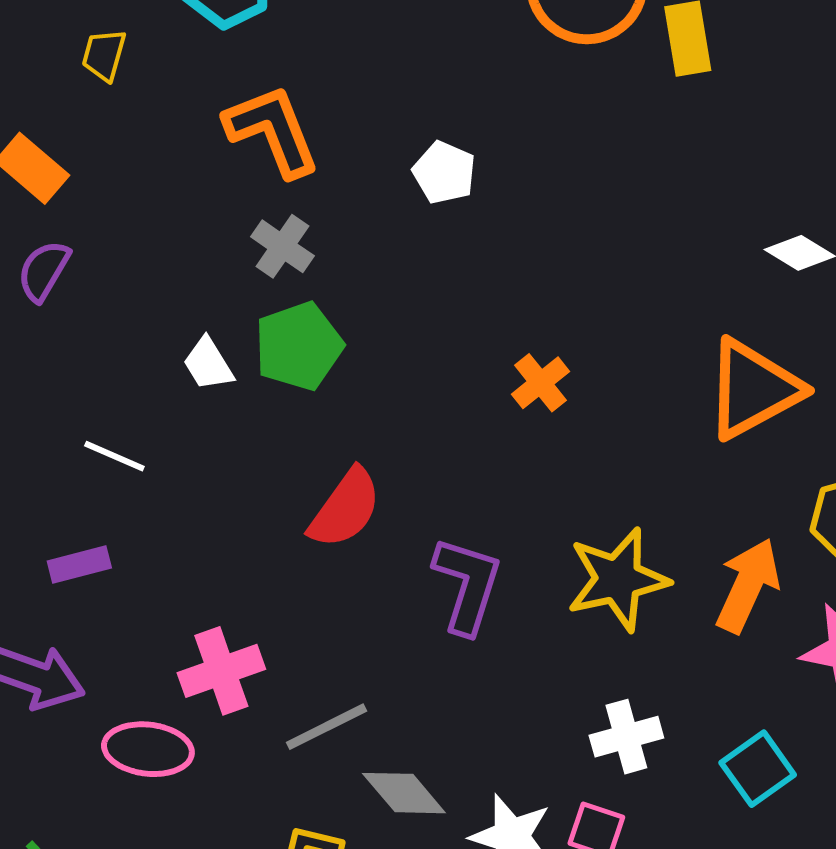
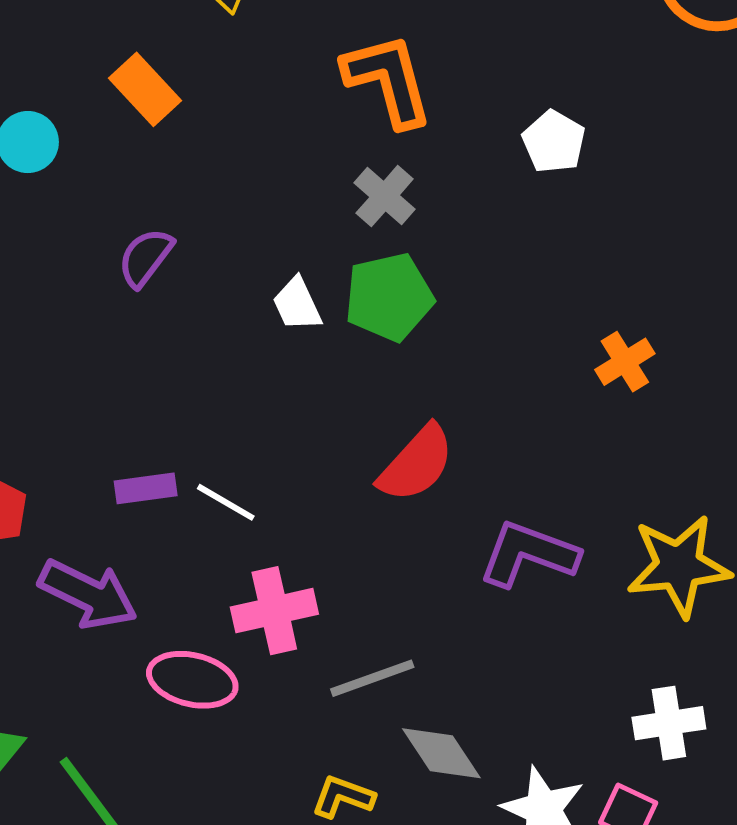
purple semicircle: (44, 271) -> (145, 257), moved
white line: (114, 456) -> (226, 502), moved
purple L-shape: (467, 585) -> (529, 554), turned -94

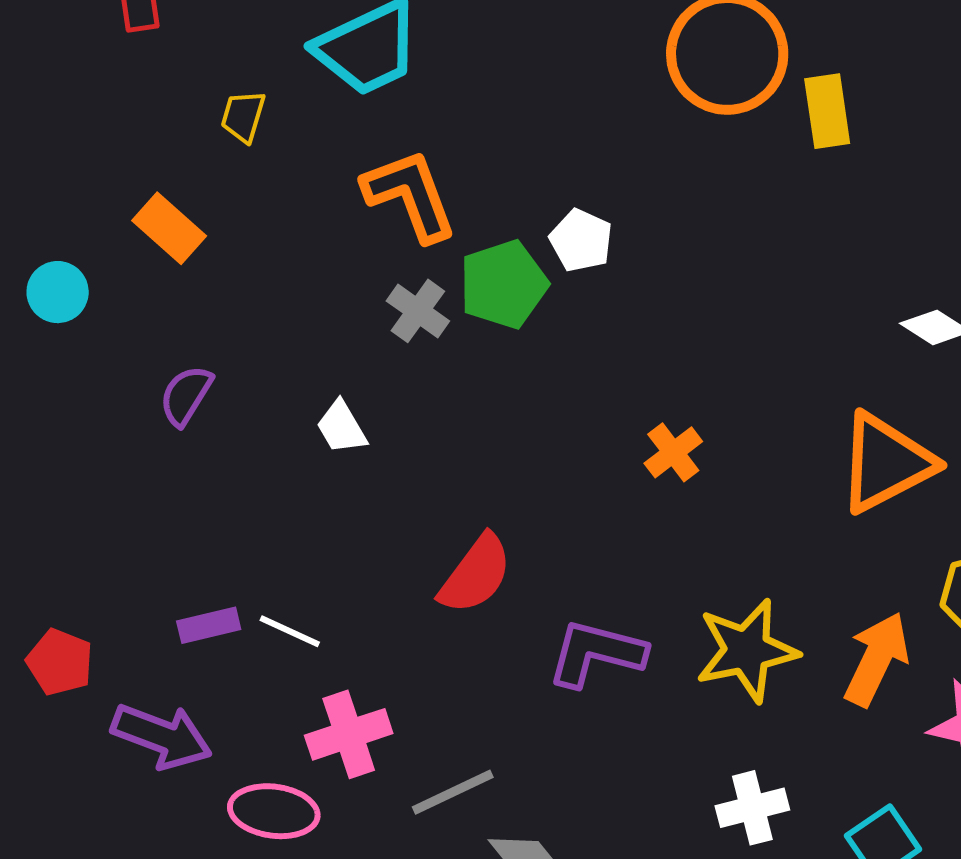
green pentagon: (389, 297) -> (503, 284), moved

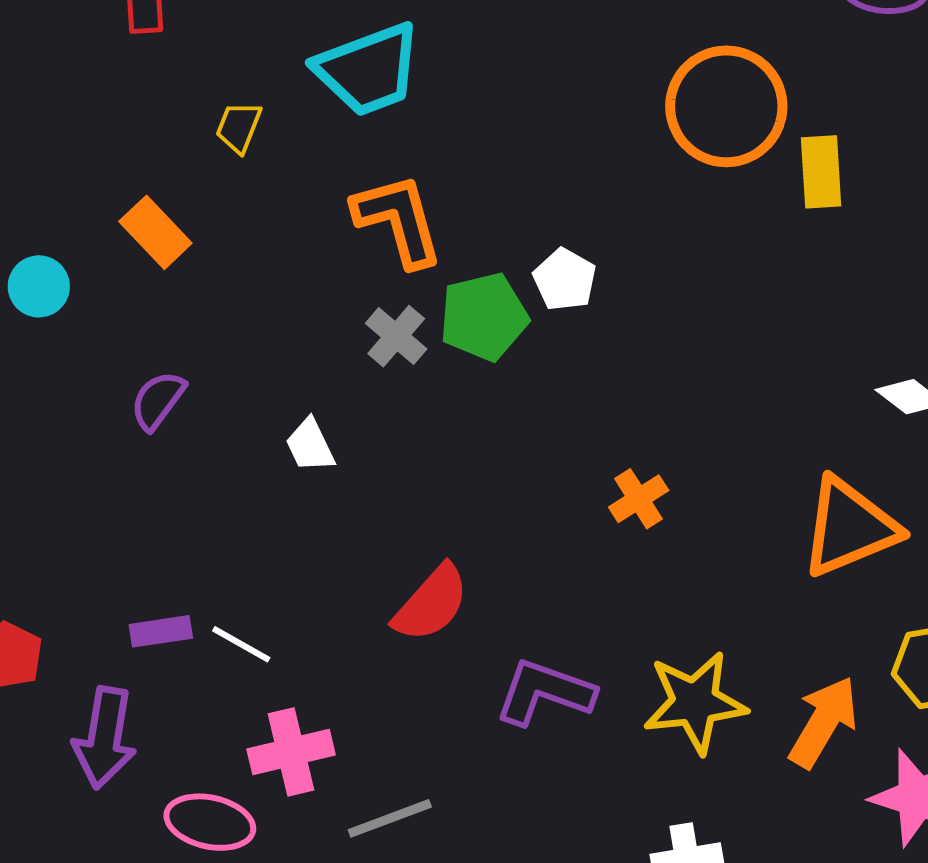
purple arrow: (162, 736) -> (105, 738), turned 74

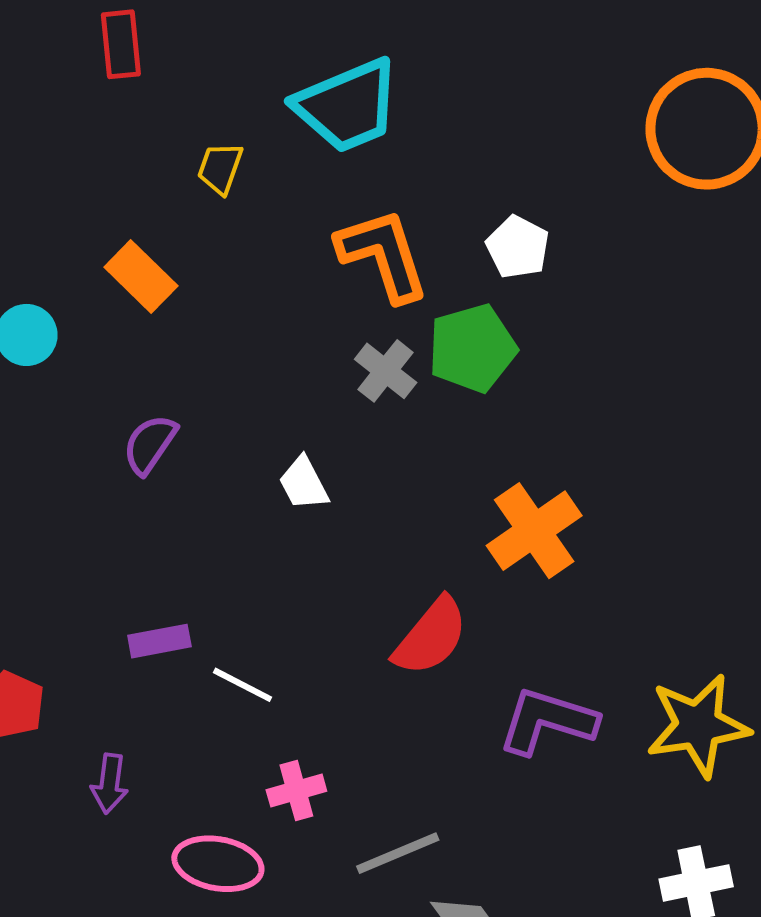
white pentagon: (565, 280) -> (518, 247), moved
orange cross: (639, 499) -> (534, 531), moved, size x1.6
purple rectangle: (161, 631) -> (159, 641), moved
purple arrow: (105, 738) -> (110, 784), size x0.6
pink cross: (291, 752) -> (296, 791), size x0.7

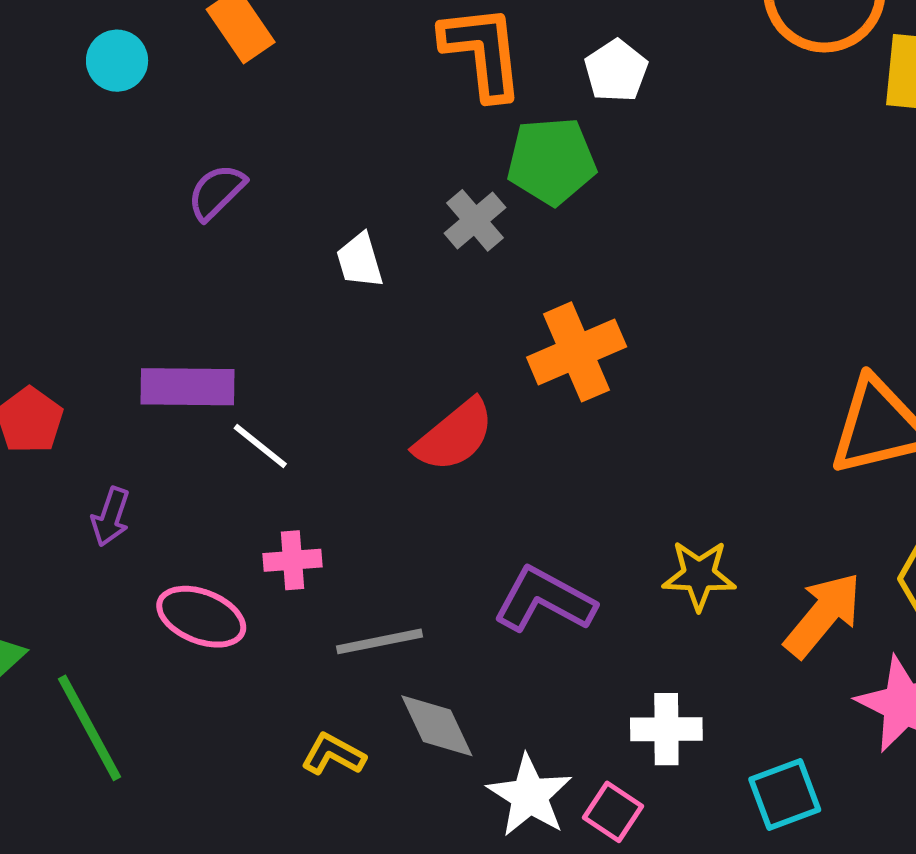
gray cross: (386, 371) -> (475, 220), moved
purple rectangle: (159, 641) -> (187, 387), size x1.5
purple L-shape: (547, 721) -> (544, 600), moved
yellow star: (698, 725) -> (699, 575), size x0.7

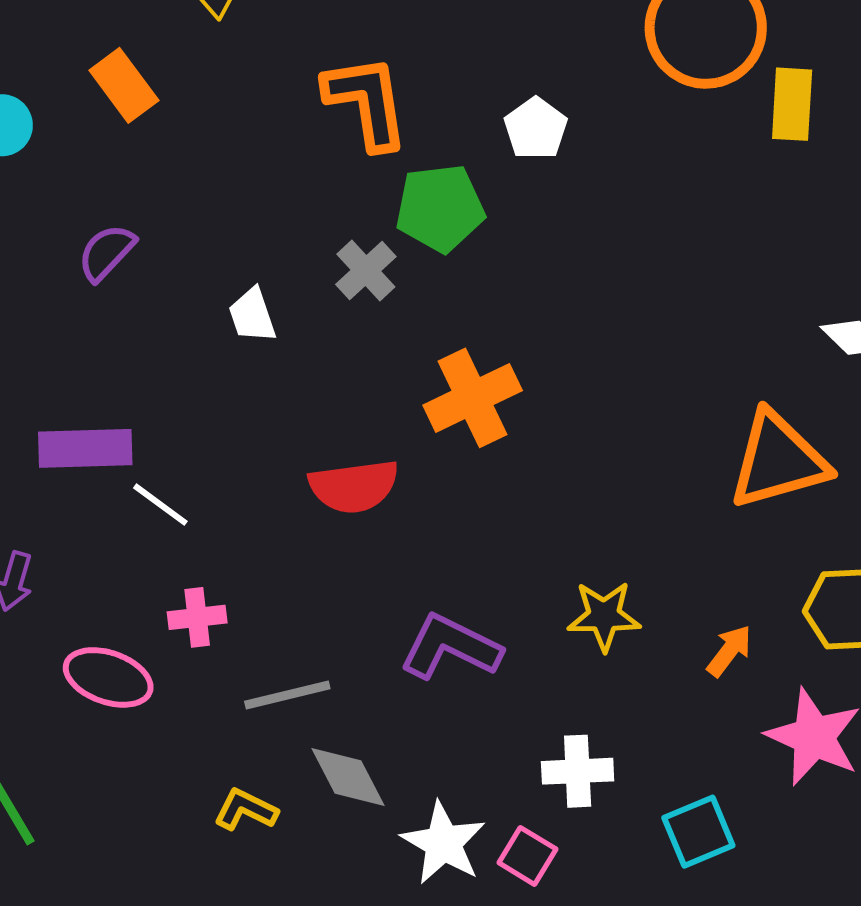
white pentagon: (616, 71) -> (536, 129), moved
red semicircle: (454, 436) -> (354, 486), turned 34
orange arrow: (823, 615) -> (729, 651), size x0.6

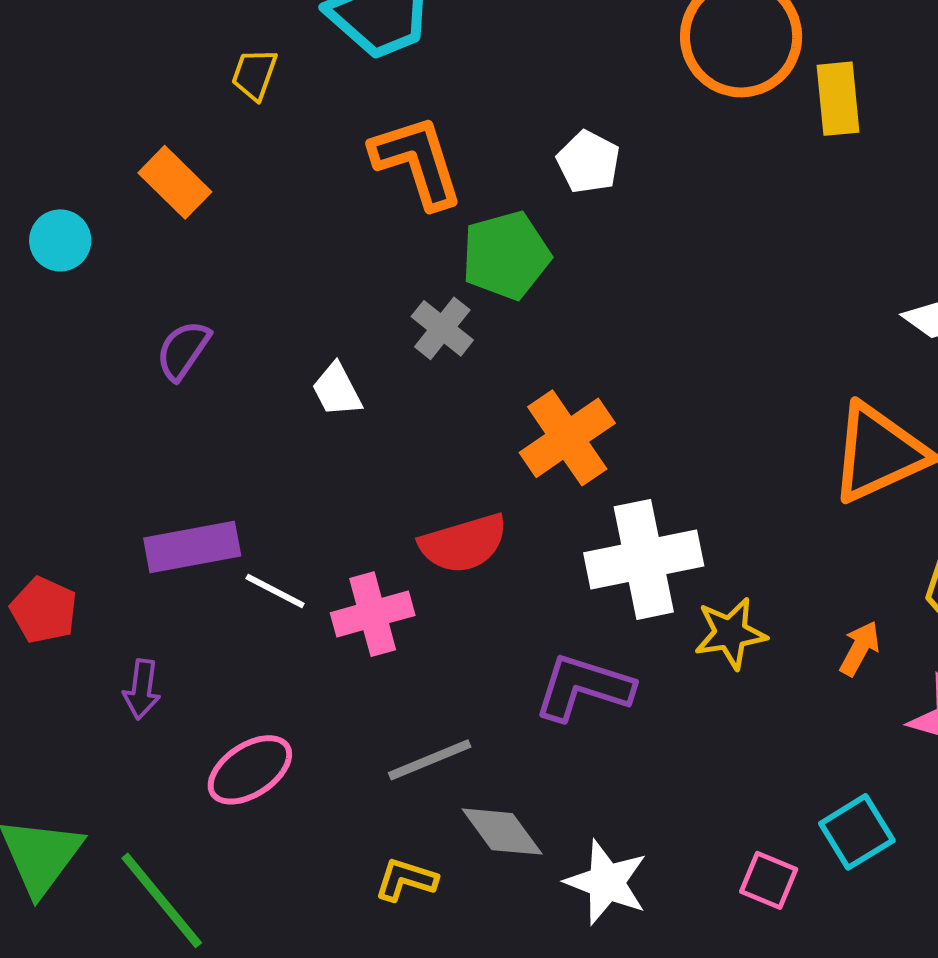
pink cross: (197, 617) -> (373, 614), moved, size x1.4
pink ellipse: (108, 677) -> (250, 770), turned -44
white cross: (578, 771) -> (644, 559), moved, size x1.6
pink square: (527, 856) -> (769, 880), moved

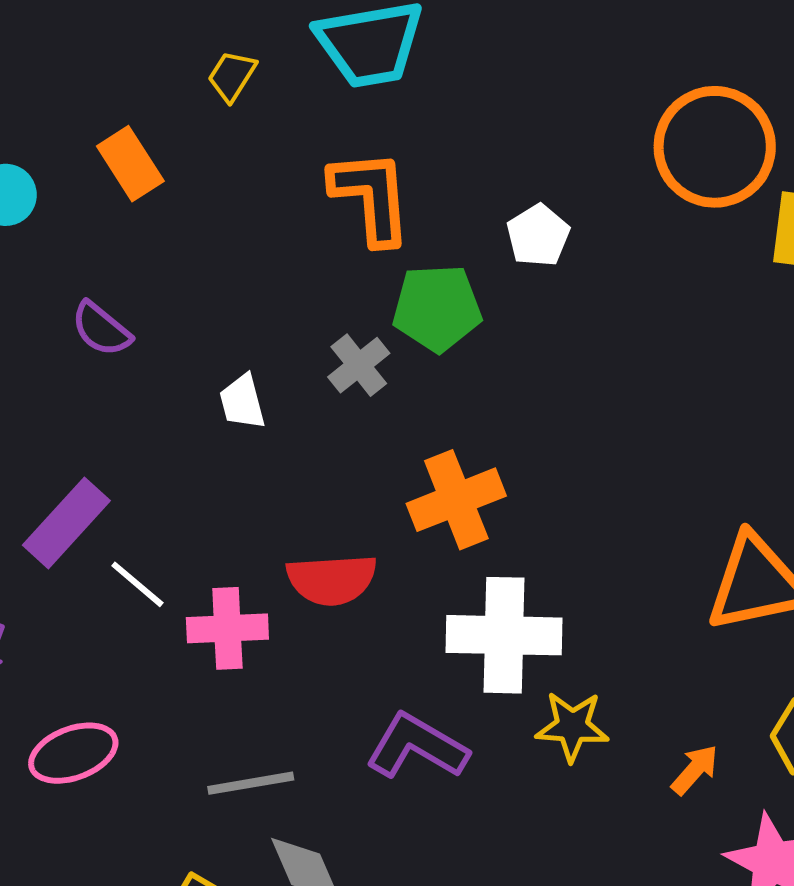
purple semicircle: (183, 350) -> (101, 329), turned -98
purple rectangle: (192, 547) -> (66, 523), turned -50

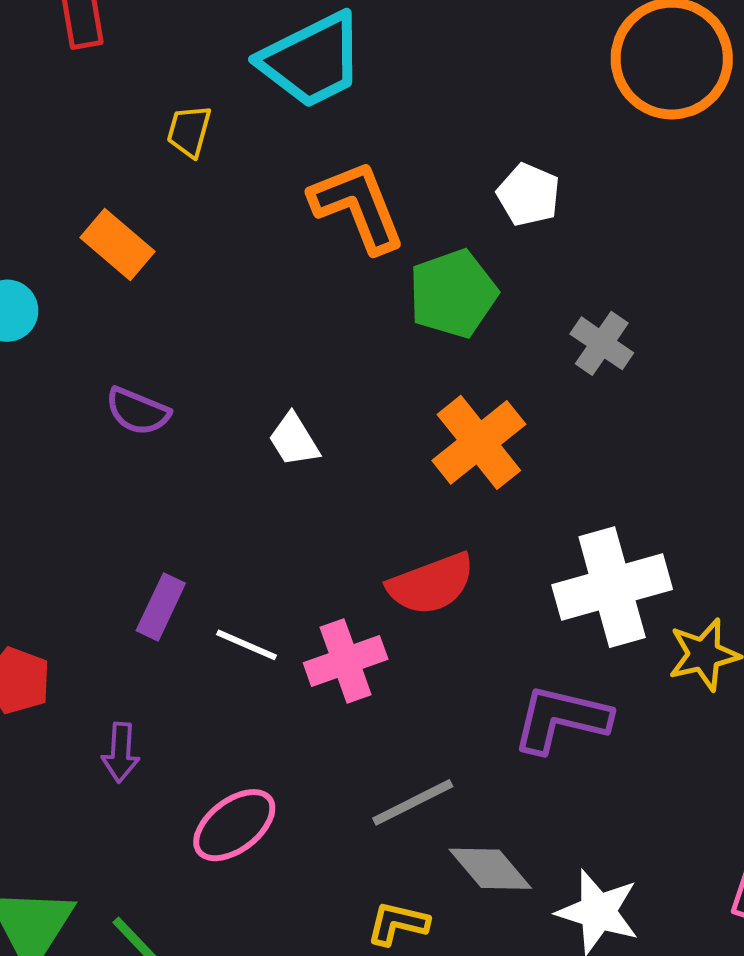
gray cross: (359, 365) -> (602, 343), moved
orange cross: (456, 500) -> (479, 442), moved
purple rectangle: (66, 523) -> (161, 607), size x0.7

